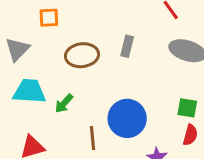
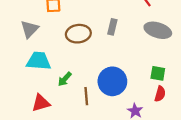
green arrow: (64, 103) -> (65, 79), moved

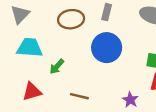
blue circle: (112, 81) -> (107, 48), moved
brown line: (86, 96) -> (79, 96), moved, turned -72

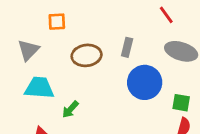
blue circle: (107, 48) -> (145, 82), moved

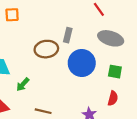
brown ellipse: (87, 55) -> (46, 49), moved
green square: (181, 103) -> (115, 72), moved

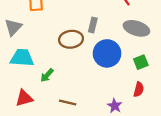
green square: (115, 72) -> (141, 62), turned -32

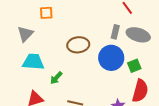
gray rectangle: (93, 25) -> (115, 32), moved
green square: (141, 62) -> (134, 66), moved
red semicircle: (139, 89) -> (140, 91), size x1.6

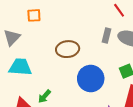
blue circle: (111, 58) -> (91, 79), moved
green arrow: (56, 78) -> (44, 96), moved

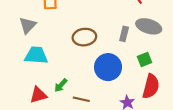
gray rectangle: (106, 35) -> (124, 34), moved

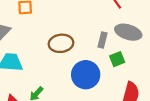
green square: (144, 60) -> (117, 59), moved

